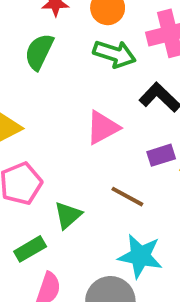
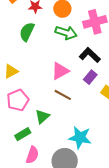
purple rectangle: (161, 155) -> (90, 77), moved, turned -32
brown line: (127, 197) -> (63, 95), moved

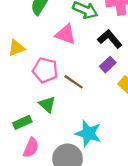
pink triangle: (60, 71) -> (66, 34), moved, turned 42
pink pentagon: (18, 100) -> (45, 70), moved, turned 30
green triangle: (42, 117) -> (47, 104), turned -42

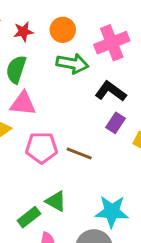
pink triangle: (66, 34) -> (23, 104), moved
green triangle: (47, 104) -> (56, 201), moved

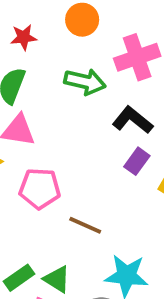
orange circle: (63, 30) -> (82, 20), moved
brown line: (79, 154) -> (85, 225), moved
green triangle: (56, 201) -> (57, 279), moved

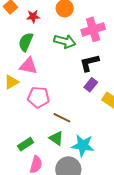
black L-shape: (133, 120) -> (89, 63), turned -55
green triangle: (57, 279) -> (56, 138), moved

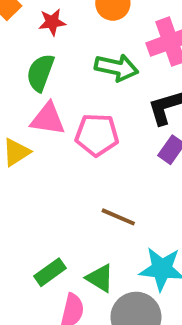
pink pentagon: (38, 97) -> (97, 135), moved
green triangle: (56, 138) -> (100, 278), moved

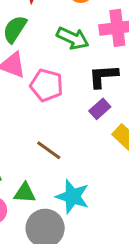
green triangle: (100, 278) -> (25, 193), turned -40

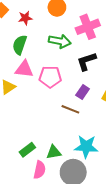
purple rectangle: (100, 109) -> (83, 92), moved
brown line: (49, 150) -> (70, 109), moved

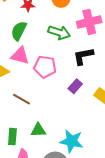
brown line: (70, 109) -> (21, 99), moved
green rectangle: (27, 150) -> (12, 137), turned -56
green triangle: (54, 152) -> (38, 130), moved

